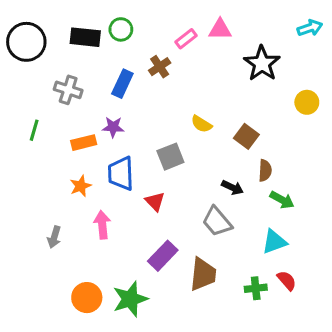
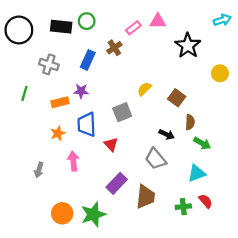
yellow semicircle: (201, 124) -> (144, 89), turned 104

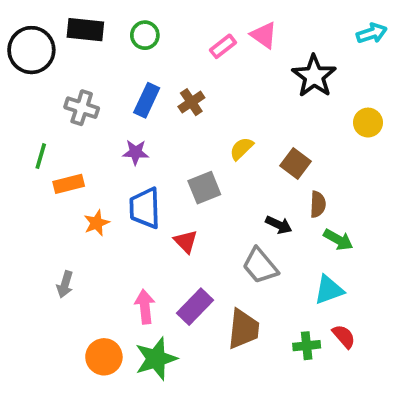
pink triangle: (158, 21) -> (264, 35), turned 35
black rectangle: (61, 27) -> (85, 30), moved
brown cross: (114, 48) -> (191, 102), moved
orange rectangle: (60, 102) -> (69, 184), moved
pink arrow: (73, 161) -> (145, 307), moved

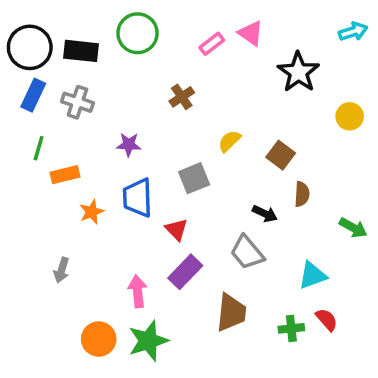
black rectangle: (85, 30) -> (81, 51), moved
green circle: (145, 35) -> (138, 33), size x1.5
blue rectangle: (147, 100) -> (33, 95), moved
green arrow: (338, 240) -> (353, 228), moved
purple rectangle: (195, 307) -> (185, 272), moved

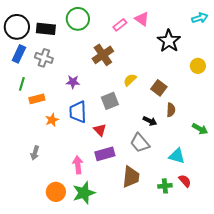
brown cross: (182, 97) -> (103, 55), size x1.5
purple rectangle: (185, 272) -> (105, 154), turned 30
cyan triangle: (313, 275) -> (177, 156), turned 36

